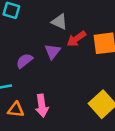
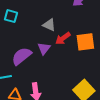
purple semicircle: (24, 61) -> (22, 56), size x1.5

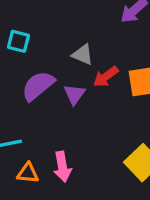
purple semicircle: (22, 56) -> (38, 86), moved

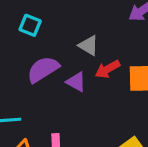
purple triangle: (74, 94) -> (76, 82), turned -45

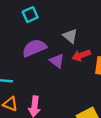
cyan square: (30, 25) -> (30, 15), turned 35

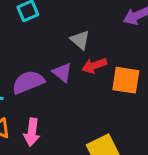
purple semicircle: (34, 48) -> (28, 82), moved

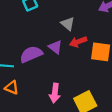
pink arrow: (32, 132) -> (55, 93), moved

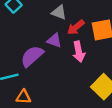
pink arrow: (55, 93) -> (79, 52), moved

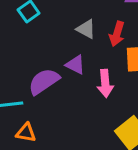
red arrow: (76, 27) -> (117, 34), moved, turned -42

